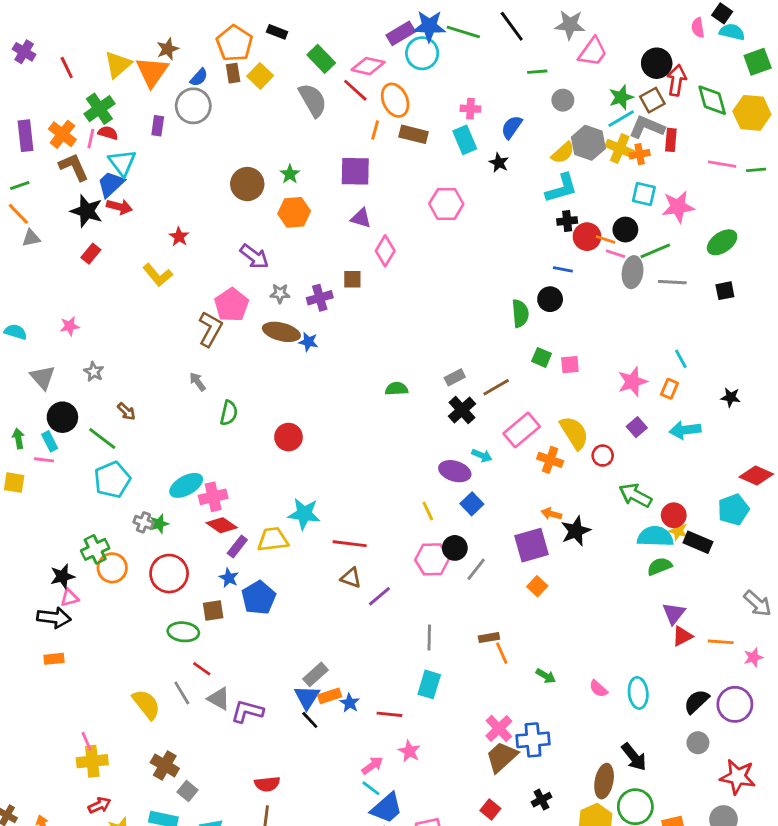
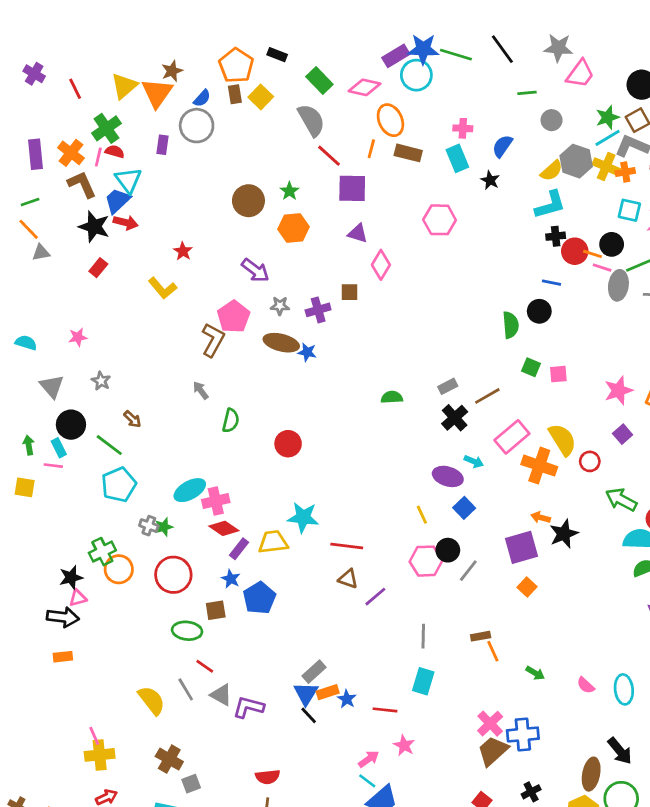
red line: (355, 90) -> (329, 156), moved
orange cross: (550, 460) -> (539, 466), size x1.4
gray square: (188, 791) -> (191, 784), turned 30

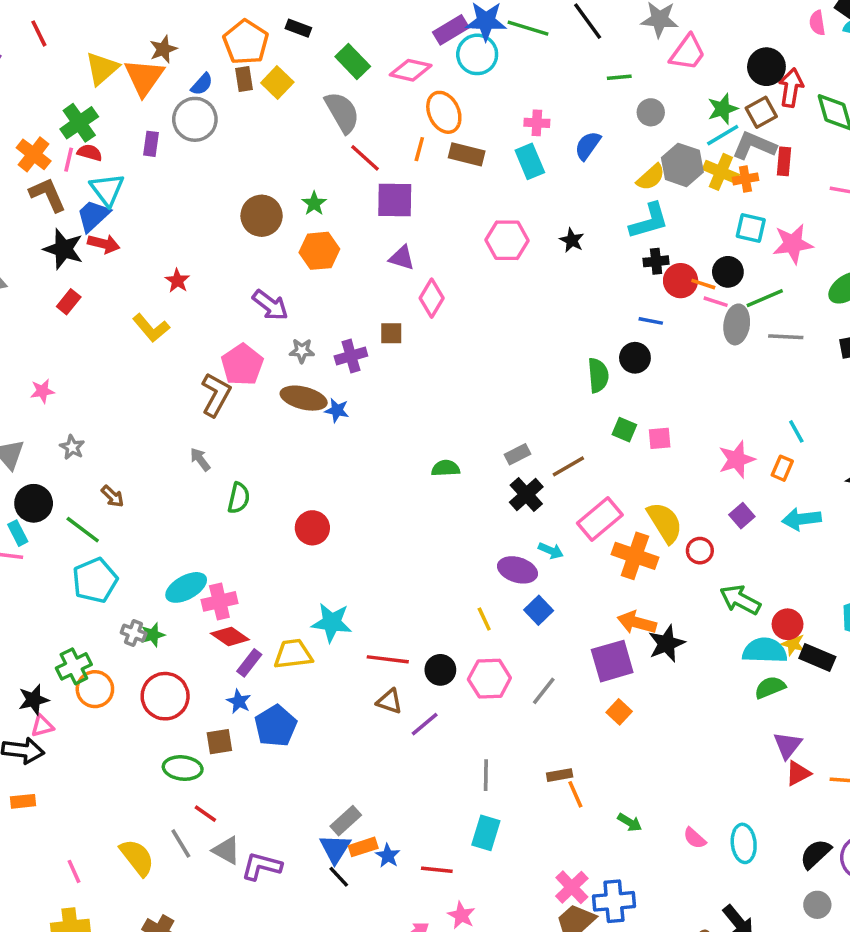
red line: (75, 89) -> (39, 33), moved
black star: (490, 180) -> (572, 240), moved
orange arrow: (541, 517) -> (637, 622), size x1.5
black circle: (448, 550) -> (440, 670), moved
pink line: (94, 736) -> (74, 871), moved

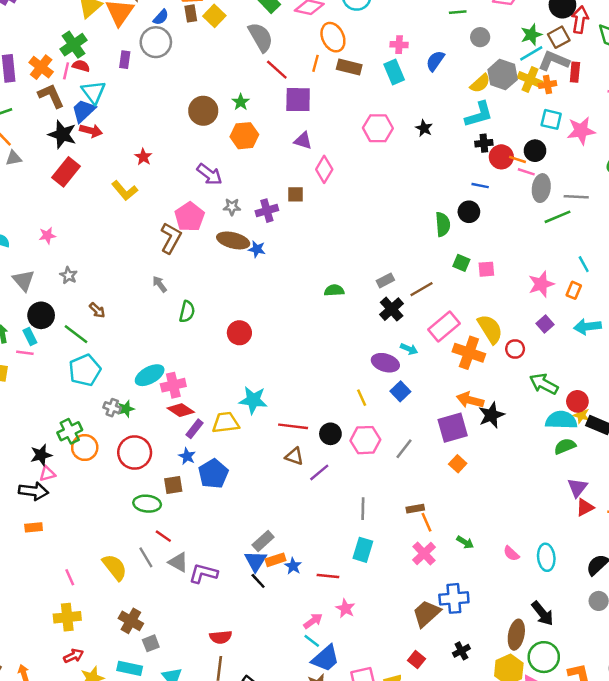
green line: (765, 298) -> (557, 217), moved
red rectangle: (69, 302) -> (66, 172), size x1.6
pink cross: (572, 887) -> (424, 554), moved

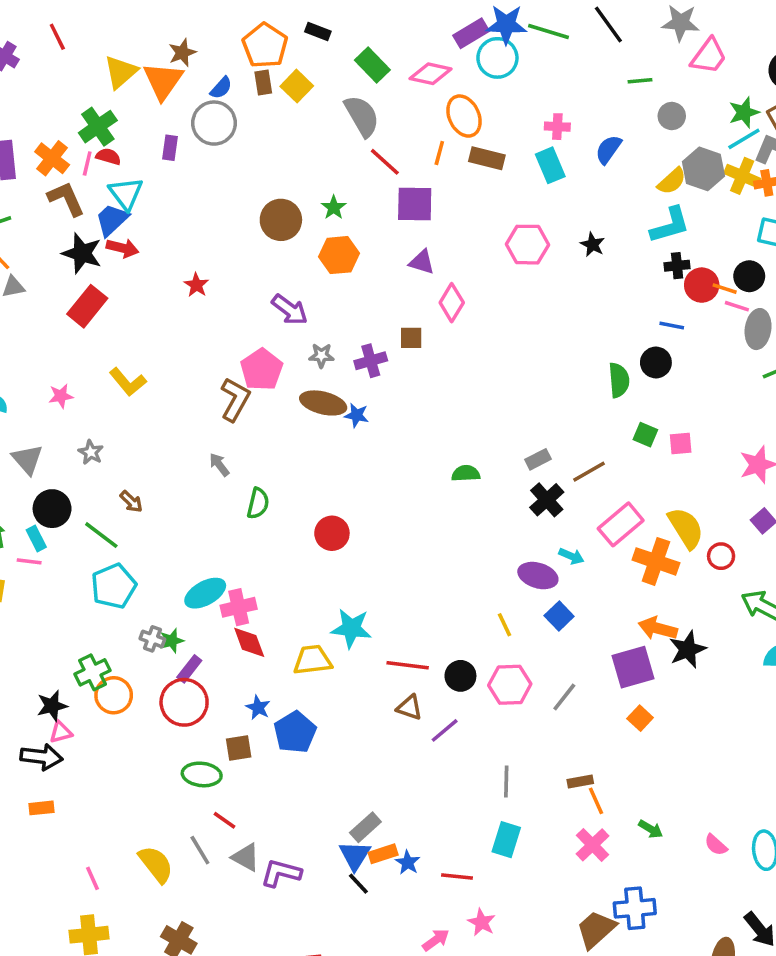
yellow L-shape: (125, 191) -> (128, 382), moved
red diamond: (181, 410) -> (249, 642), turned 35
purple rectangle: (195, 429) -> (189, 669), moved

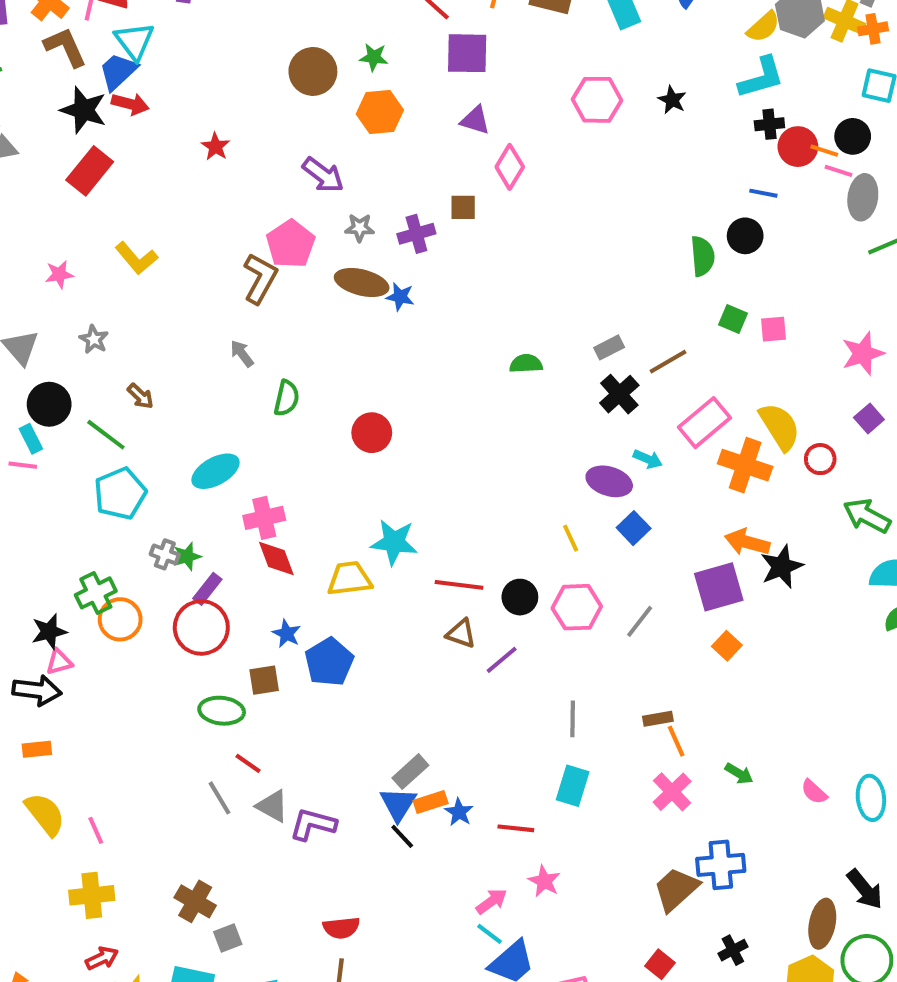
green star: (334, 208) -> (374, 57), turned -30
cyan ellipse: (205, 593) -> (216, 471), moved
yellow semicircle: (156, 864) -> (45, 814), moved

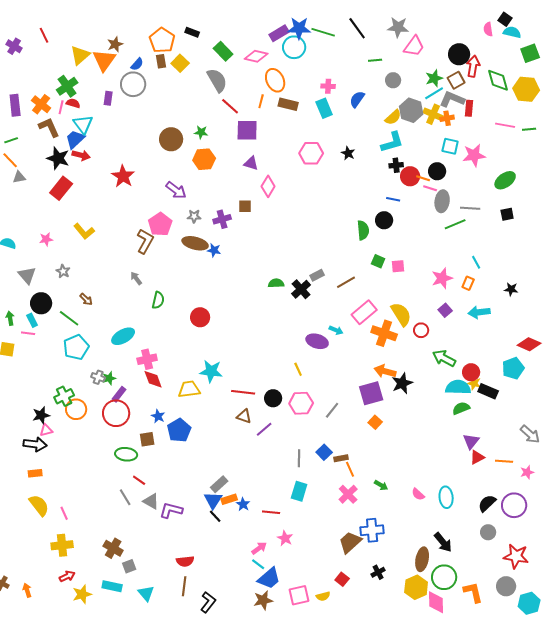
red star: (216, 147) -> (123, 176), size x1.6
black cross: (619, 394) -> (301, 289), moved
blue square: (634, 528) -> (324, 452), moved

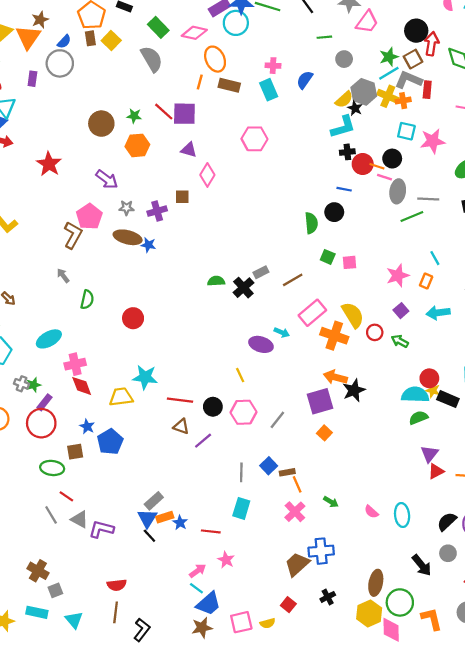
red line: (230, 106) -> (164, 112), moved
black star: (348, 153) -> (355, 108), moved
green arrow: (444, 358) -> (400, 341), moved, size x0.7
black arrow: (443, 542) -> (422, 565), moved

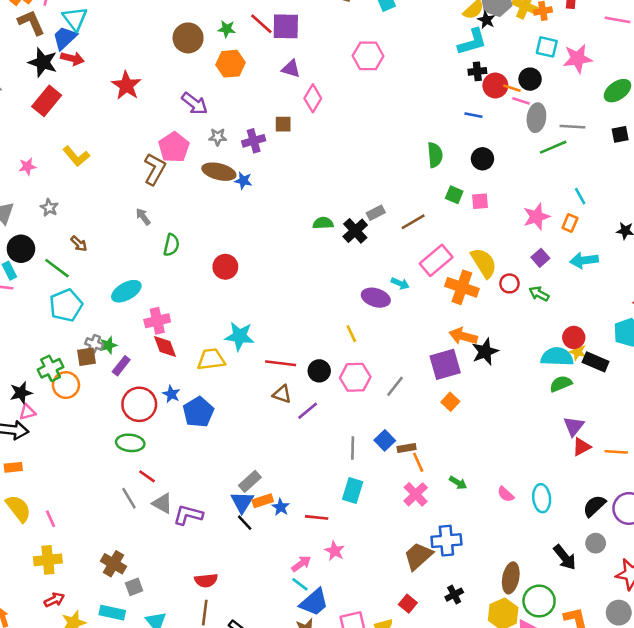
black circle: (334, 212) -> (482, 159), moved
red circle: (41, 423) -> (139, 404), moved
brown square: (75, 452) -> (87, 357), moved

